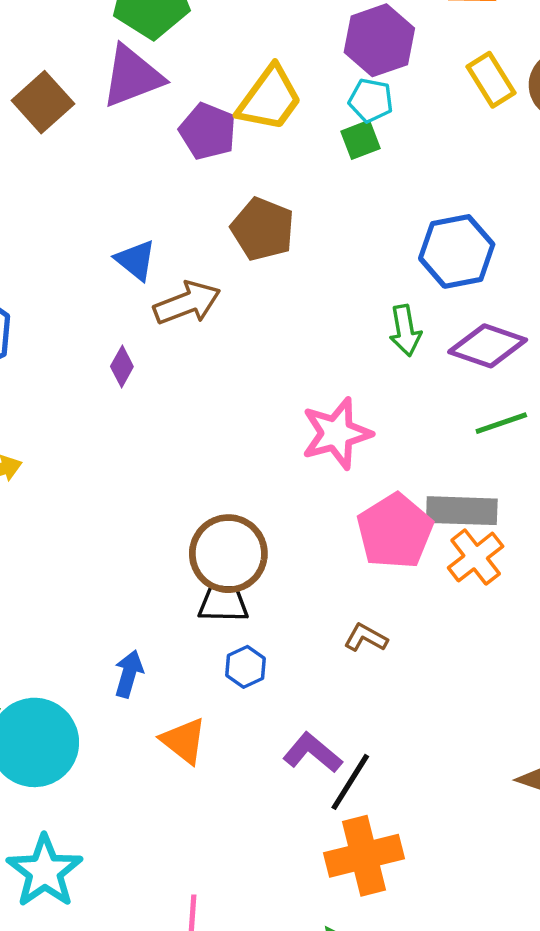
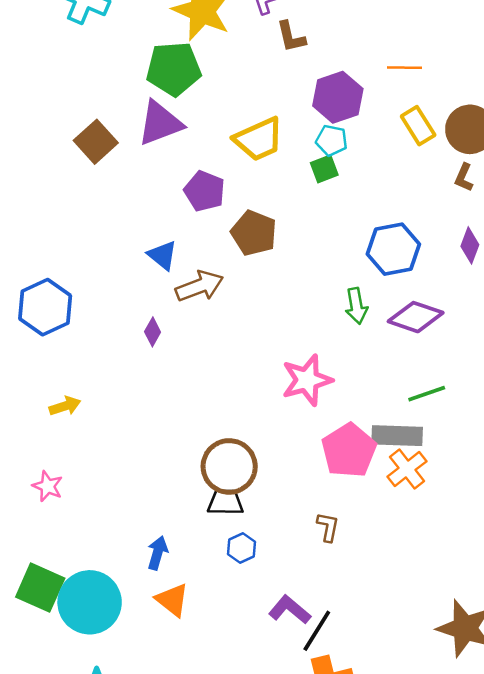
yellow trapezoid: (270, 99) -> (259, 139), turned 30
purple pentagon: (208, 131) -> (204, 191), moved
green line: (501, 423) -> (427, 394), moved
brown L-shape: (366, 638) -> (328, 527), turned 72
orange triangle: (184, 741) -> (172, 600), moved

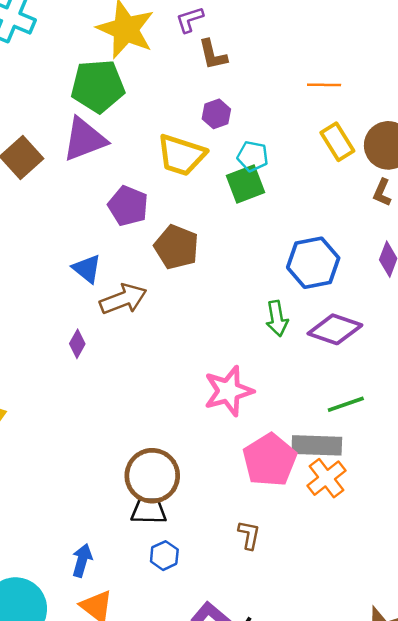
purple hexagon: (338, 97) -> (216, 114), moved, size x0.6
yellow trapezoid: (259, 139) -> (181, 155), turned 42
green square: (324, 169) -> (245, 184), size x1.4

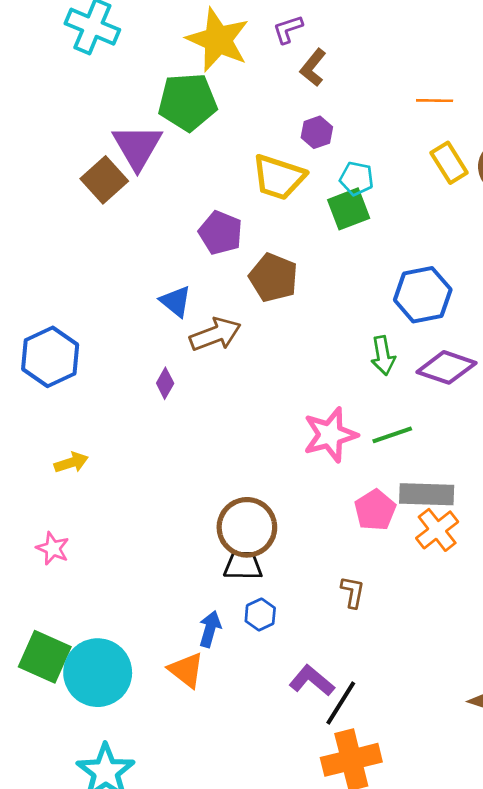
brown L-shape: (213, 55) -> (313, 68), turned 52
purple triangle: (84, 139) -> (137, 147), moved, turned -39
green line: (346, 404) -> (392, 435), moved
pink pentagon: (270, 460) -> (375, 510), size x0.7
blue arrow: (82, 560) -> (210, 629), moved

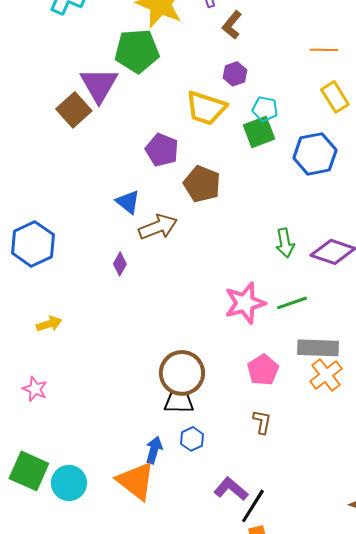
blue hexagon: (423, 295) -> (315, 154), moved
pink pentagon: (375, 510) -> (263, 370), moved
orange triangle: (186, 670) -> (136, 481), size x1.4
cyan circle: (98, 673) -> (69, 483), size x0.7

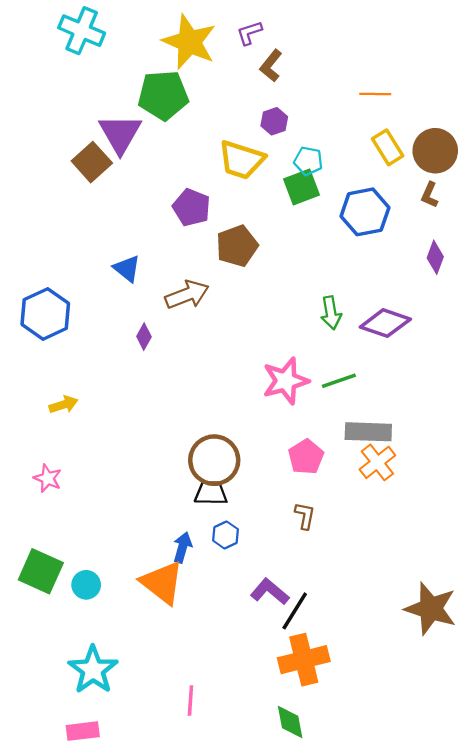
brown pentagon: (202, 184) -> (237, 246), turned 30
blue triangle: (128, 202) -> (127, 269), moved
cyan circle: (69, 483) -> (86, 585), size x0.7

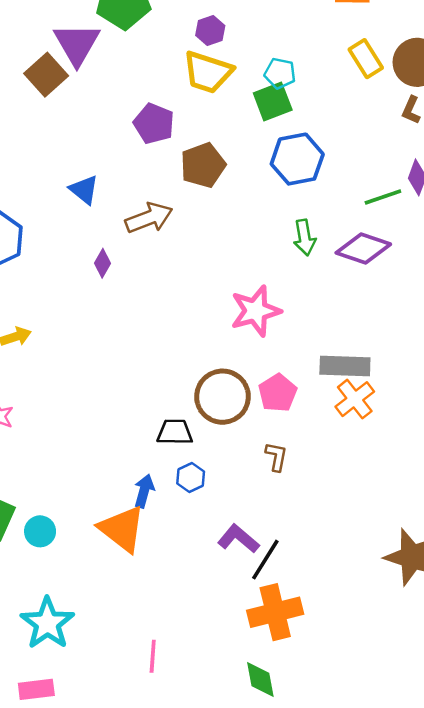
purple hexagon: (274, 121) -> (210, 30), moved
blue hexagon: (365, 212) -> (297, 159), moved
green line: (339, 381) -> (383, 197), moved
brown circle: (214, 460) -> (222, 397), moved

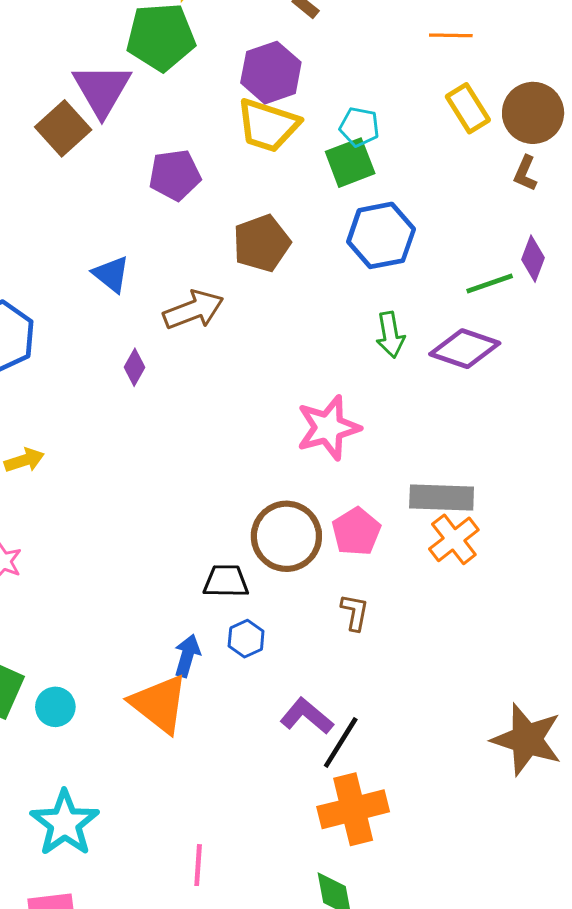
purple hexagon: (210, 30) -> (271, 73), size x1.6
purple pentagon: (154, 124) -> (175, 175), moved, turned -30

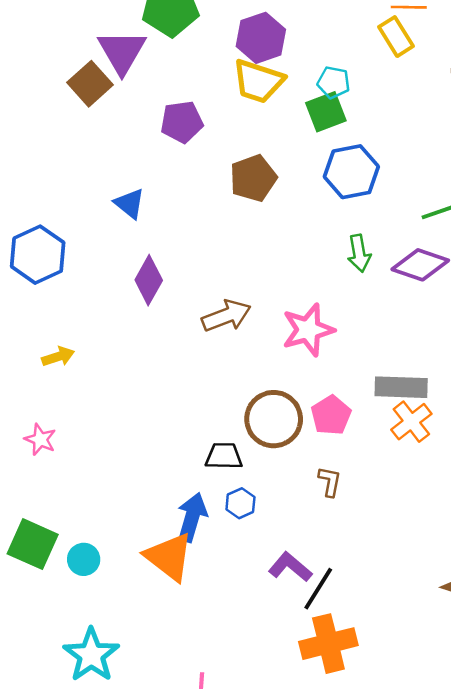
yellow rectangle: (468, 108) -> (396, 37), moved
brown arrow: (193, 310) -> (226, 316), moved
purple diamond: (134, 367) -> (149, 280), size x1.6
blue arrow: (187, 656) -> (192, 517), size x1.4

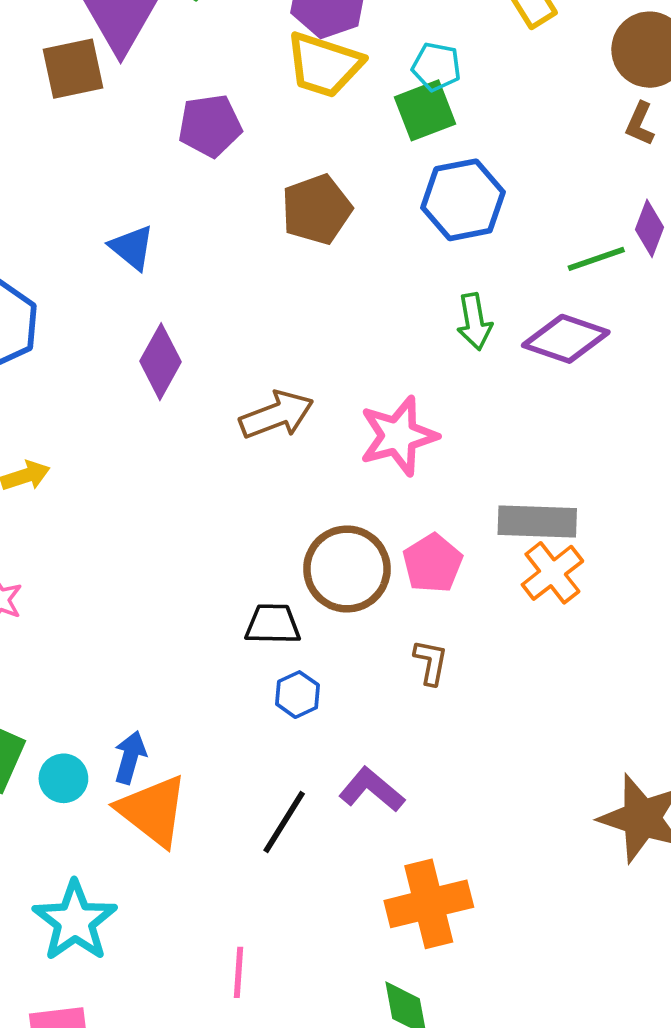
brown square: (90, 84) -> (73, 69), turned 30
blue arrow: (192, 517) -> (130, 757), moved, size x0.7
orange triangle: (169, 557) -> (153, 811), moved
black line: (318, 589) -> (284, 822), moved

